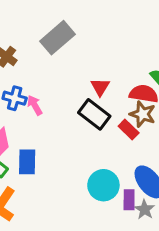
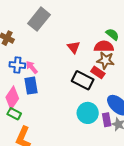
black rectangle: (94, 114) -> (83, 80), moved
blue rectangle: (27, 162) -> (31, 86), moved

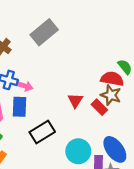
red triangle: (74, 47) -> (75, 100), moved
pink arrow: (32, 67) -> (25, 86), turned 136
black rectangle: (83, 80) -> (42, 132), moved, turned -70

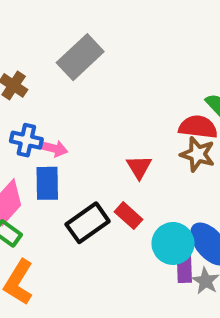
red rectangle: (99, 107) -> (129, 216), moved
cyan circle: (78, 151) -> (173, 243), moved

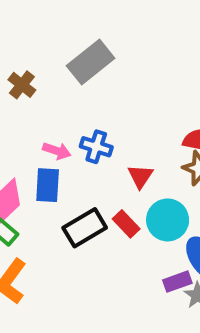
blue cross: (26, 140) -> (96, 147), moved
cyan circle: (173, 243) -> (168, 220), moved
purple rectangle: (184, 269) -> (177, 282), turned 68

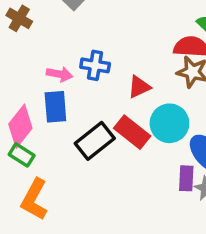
red triangle: (140, 176) -> (139, 87), turned 40
red rectangle: (126, 224) -> (132, 132), size x1.4
purple rectangle: (177, 282) -> (186, 178), turned -60

